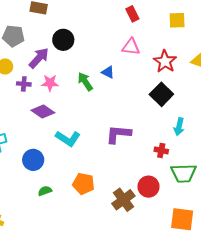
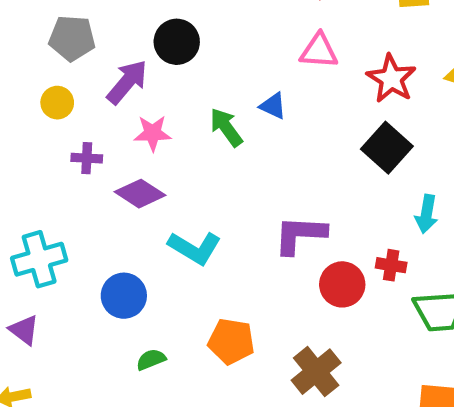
purple cross: (24, 84) -> (87, 158), moved
red circle: (148, 187) -> (342, 284), moved

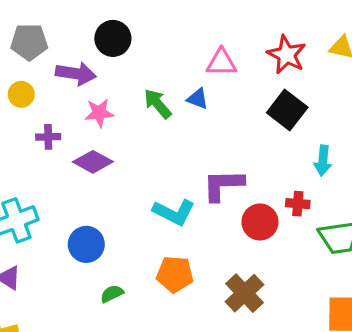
pink triangle: (319, 51) -> (221, 62), moved
purple arrow: (127, 82) -> (76, 74), turned 63
blue triangle: (273, 106) -> (198, 99), moved
cyan L-shape: (195, 248) -> (174, 212), moved

